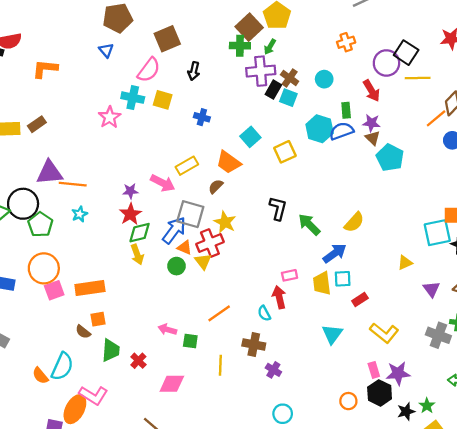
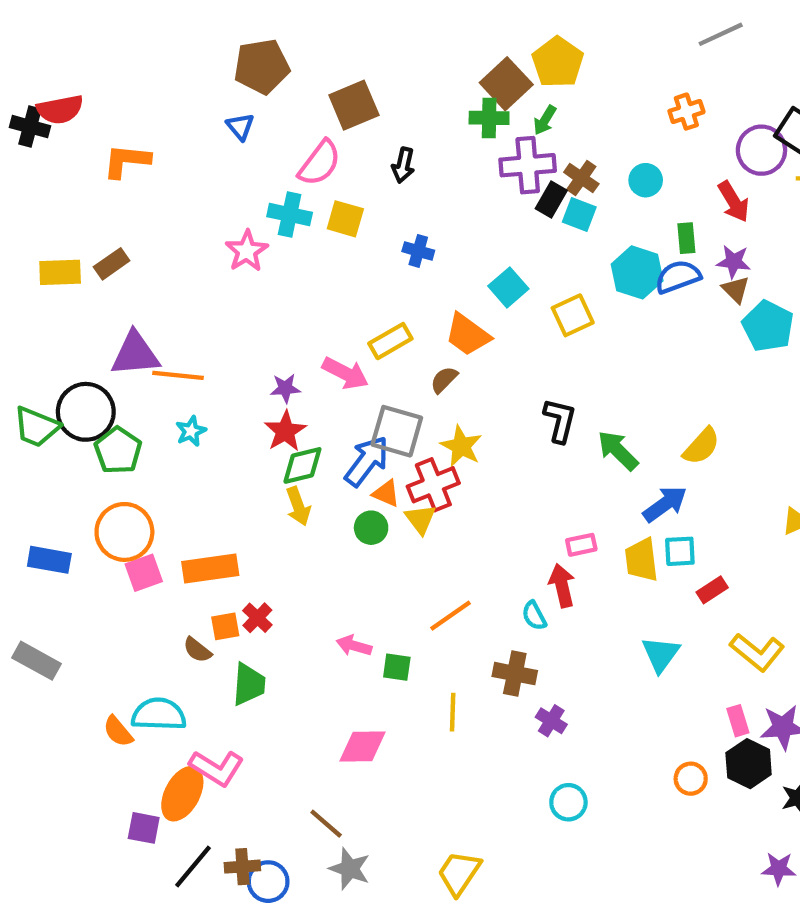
red cross: (138, 361) -> (257, 618), moved
cyan semicircle: (62, 366) -> (159, 714), turned -112

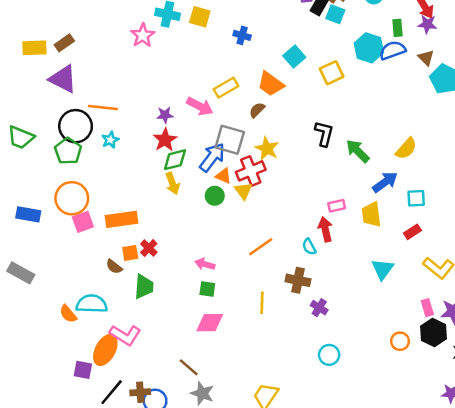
purple star: (734, 262) -> (427, 24), moved
purple triangle: (135, 354) -> (63, 79), moved, turned 32
black circle: (86, 412) -> (76, 126), moved
cyan square: (680, 551) -> (416, 198), moved
green square: (397, 667) -> (207, 289), moved

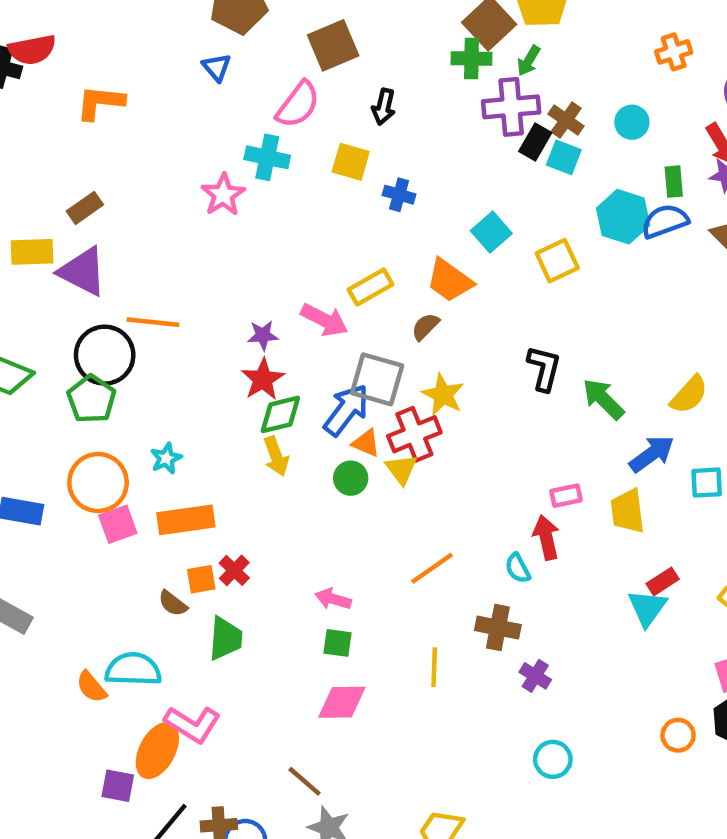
yellow square: (200, 17) -> (351, 162), moved
yellow rectangle: (34, 48) -> (32, 252), moved
cyan star: (110, 140) -> (166, 458), moved
red rectangle: (412, 232) -> (663, 581), moved

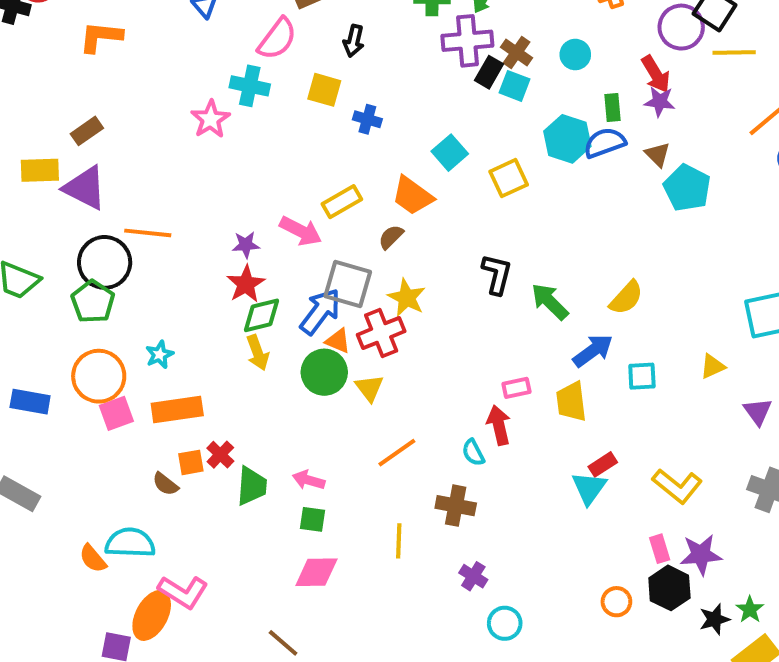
yellow triangle: (401, 469) -> (369, 388), moved
green circle: (351, 478) -> (324, 372), size x1.5
green trapezoid: (225, 639) -> (252, 486), moved
purple cross: (535, 676) -> (473, 576), moved

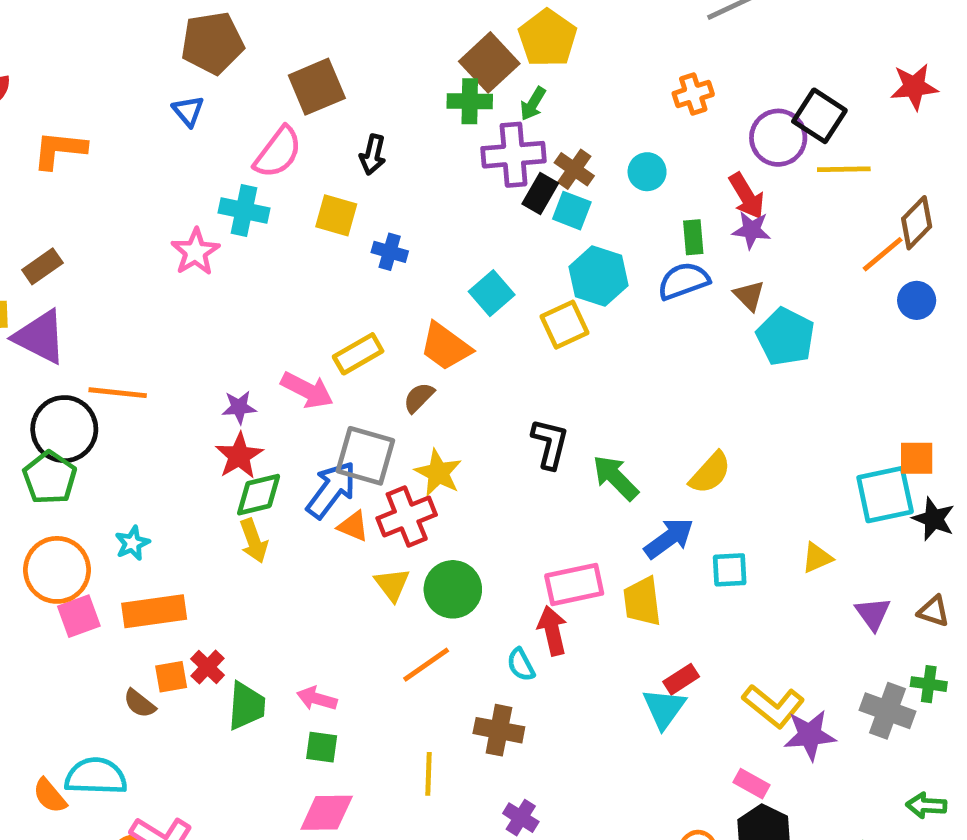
cyan hexagon: (567, 139) -> (599, 276), moved
green circle: (324, 372) -> (453, 589), moved
pink rectangle: (516, 388) -> (574, 584), size x1.6
pink rectangle: (660, 549) -> (751, 784), turned -44
purple star: (701, 555) -> (810, 735), moved

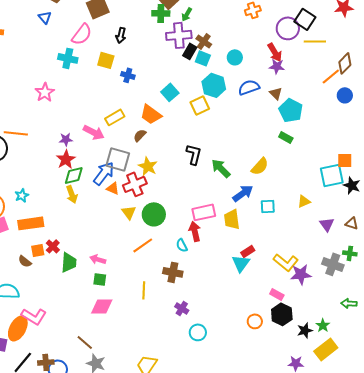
cyan circle: (647, 172) -> (235, 57), moved
green rectangle: (693, 237) -> (286, 137), moved, turned -56
pink star: (195, 252) -> (45, 92), moved

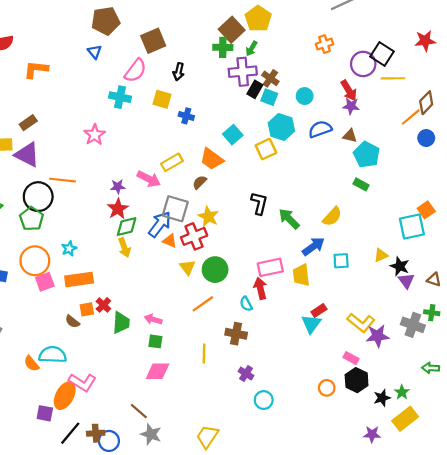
brown triangle: (276, 93) -> (350, 136), turned -32
orange square: (345, 160) -> (426, 210), turned -35
black star: (352, 185) -> (400, 266), moved

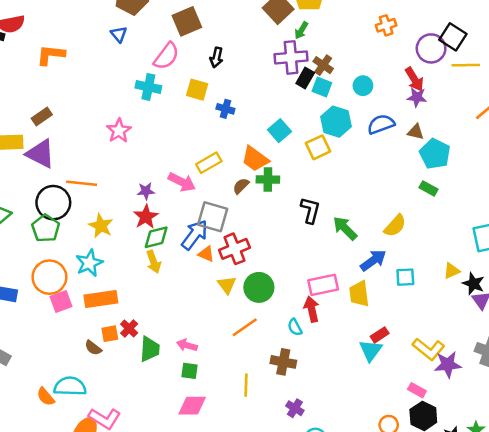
green cross: (223, 47) -> (268, 179), moved
yellow star: (208, 217) -> (101, 226), moved
cyan star: (69, 249) -> (89, 263), size x1.5

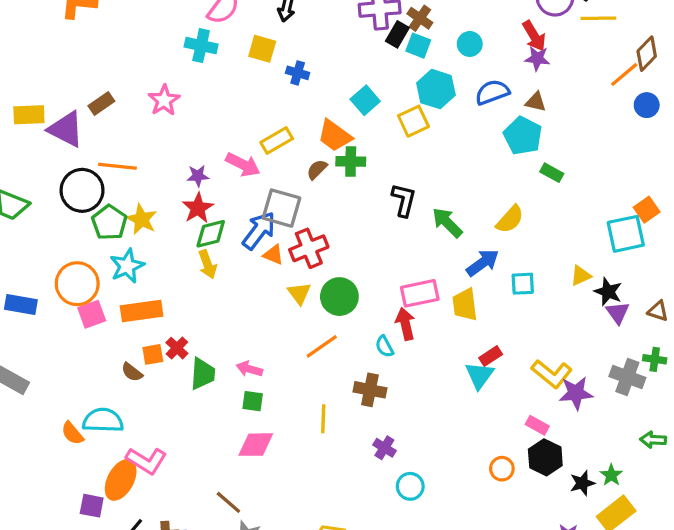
brown rectangle: (42, 117) -> (101, 103), moved
cyan pentagon: (435, 154) -> (523, 136), moved
green pentagon: (46, 228) -> (109, 223), moved

